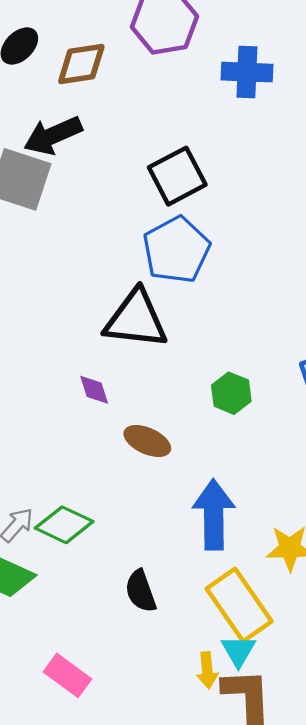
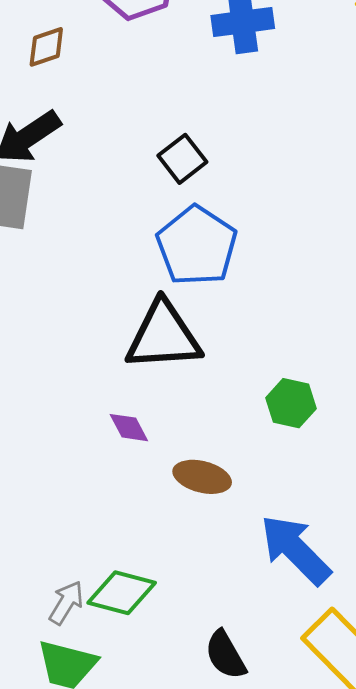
brown diamond: (81, 64) -> (46, 47), size x0.7
black square: (177, 176) -> (182, 159), size x0.7
blue arrow: (214, 515) -> (295, 550), turned -34

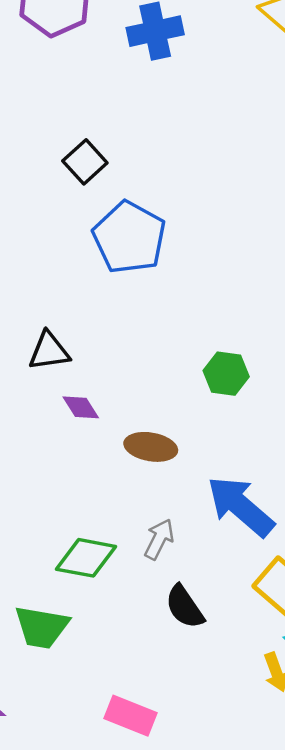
black square: (182, 159) -> (85, 162), moved
black triangle: (163, 336) -> (49, 351), moved, size x0.6
gray arrow: (66, 603) -> (159, 539), moved

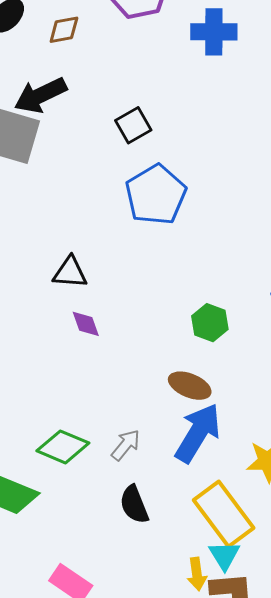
brown ellipse: (151, 447) -> (190, 386), moved
blue arrow: (241, 506) -> (198, 433), turned 68

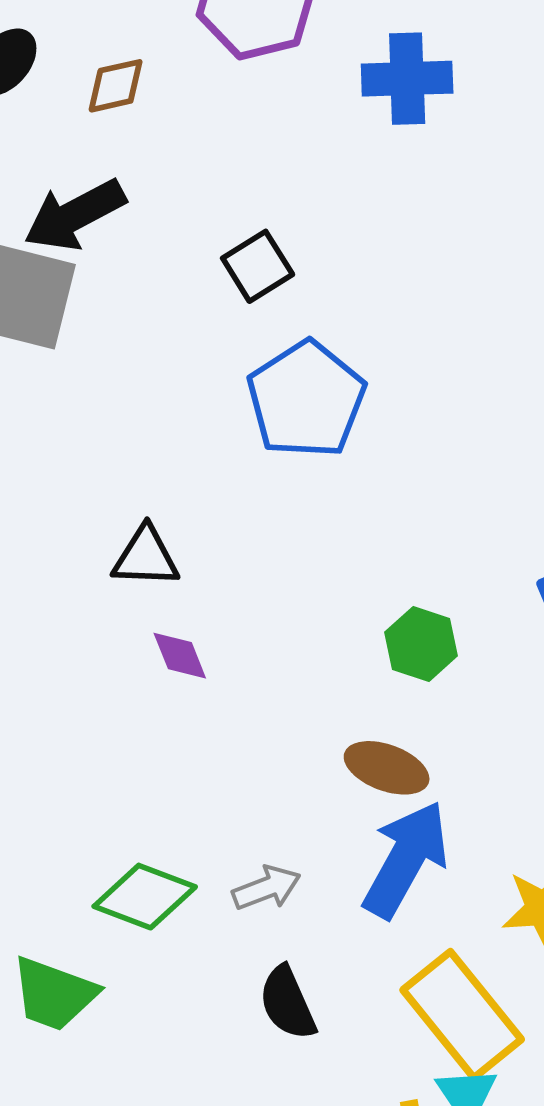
gray arrow: (126, 445) -> (267, 888), turned 32

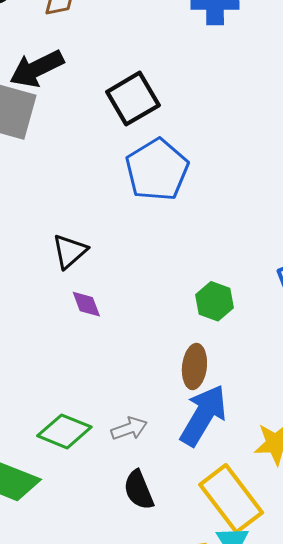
black square: (258, 266) -> (133, 99), size x1.4
black triangle: (146, 557) -> (70, 251), turned -45
brown ellipse: (387, 768) -> (194, 366), turned 75

